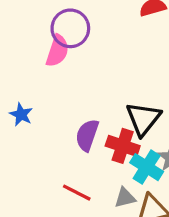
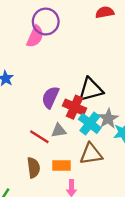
black triangle: (143, 119) -> (91, 89), turned 32
gray triangle: (125, 198) -> (59, 131), moved

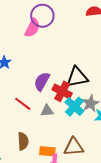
red line: (39, 137) -> (23, 104), moved
brown triangle: (91, 154) -> (74, 147), moved
orange rectangle: (61, 165) -> (47, 151), moved

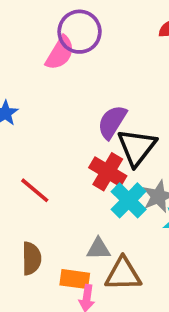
black triangle: (77, 77) -> (137, 147), turned -45
purple semicircle: (42, 81) -> (112, 122), moved
gray triangle: (47, 111) -> (98, 249), moved

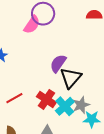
red cross: (108, 172) -> (46, 99), moved
red line: (35, 190) -> (14, 98), turned -72

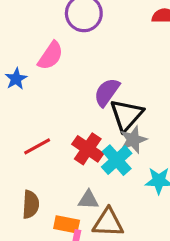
pink semicircle: (32, 25) -> (50, 56), moved
gray star: (81, 105) -> (133, 140), moved

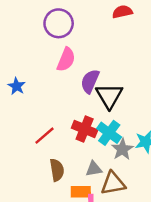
pink semicircle: (50, 56) -> (66, 60), moved
gray star: (133, 140) -> (122, 149), moved
brown semicircle: (31, 204) -> (57, 170), moved

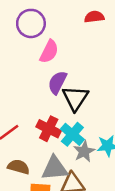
pink semicircle: (66, 60) -> (49, 52), moved
gray triangle: (94, 169) -> (55, 168), size x1.6
brown semicircle: (57, 170) -> (19, 167), turned -70

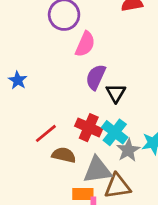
black triangle: (75, 98) -> (116, 93), size x0.7
brown semicircle: (19, 167) -> (64, 155), moved

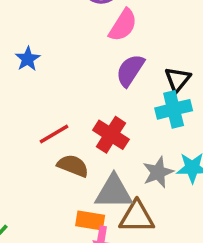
black triangle: (116, 93) -> (178, 79), moved
cyan cross: (115, 132) -> (174, 109), moved, turned 30

